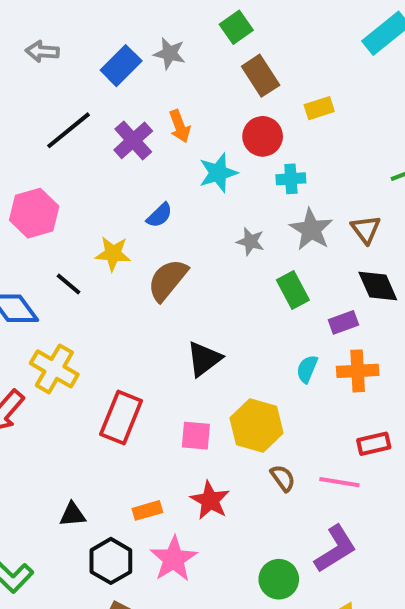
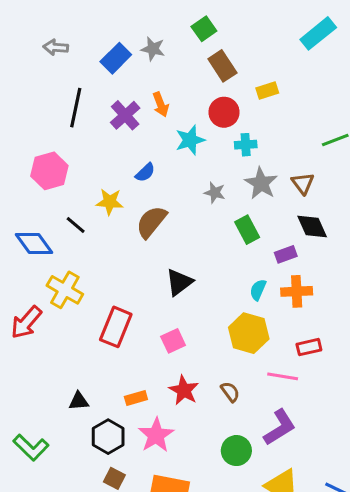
black line: (68, 130) -> (76, 108), turned -39
yellow hexagon: (257, 426) -> (249, 333), moved
pink square: (196, 436) -> (173, 341), turned -30
brown semicircle: (283, 478) -> (230, 392), moved

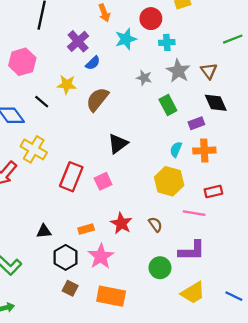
purple cross: (125, 115) -> (78, 41), moved
pink square: (173, 341) -> (103, 181), moved
purple L-shape: (280, 427) -> (192, 251), turned 32

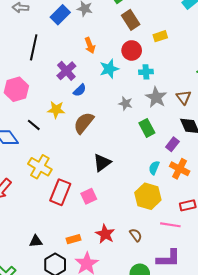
purple rectangle: (196, 123) -> (172, 144), turned -32
yellow cross: (34, 149) -> (40, 167), moved
orange cross: (204, 151) -> (180, 169), turned 30

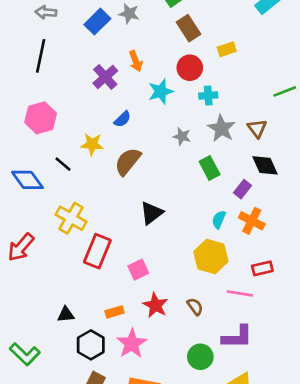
black line: (34, 47) -> (41, 56), moved
purple cross: (66, 71) -> (105, 77), moved
pink square: (89, 196) -> (138, 270), moved

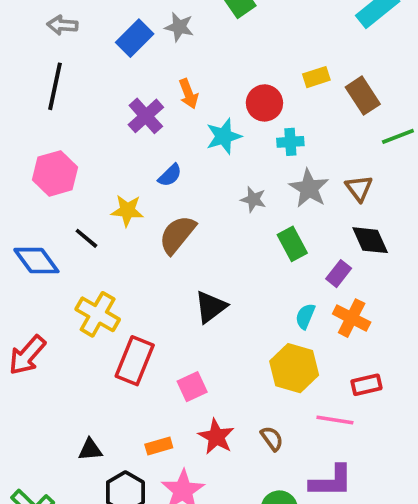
brown rectangle: (188, 28) -> (363, 96), moved

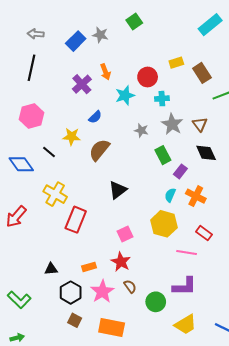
purple rectangle: (339, 274) -> (180, 171), moved
red rectangle: (366, 385) -> (204, 233), turned 49
pink square: (192, 387) -> (125, 234), moved
brown semicircle: (272, 439) -> (130, 286), moved

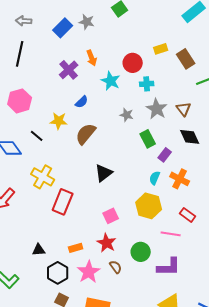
cyan star: (125, 95) -> (111, 81), turned -30
green circle: (156, 302) -> (141, 252), moved

